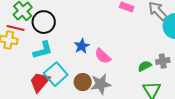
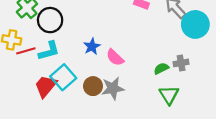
red line: (16, 28) -> (26, 51), moved, turned -30

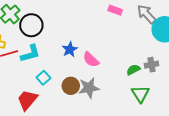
cyan square: (63, 77) -> (43, 78), size x0.6
red trapezoid: (46, 86) -> (27, 100), moved

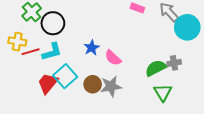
green semicircle: (133, 70) -> (156, 68), size x1.5
cyan square: (43, 78) -> (65, 76), size x1.6
red trapezoid: (27, 100) -> (48, 83), moved

